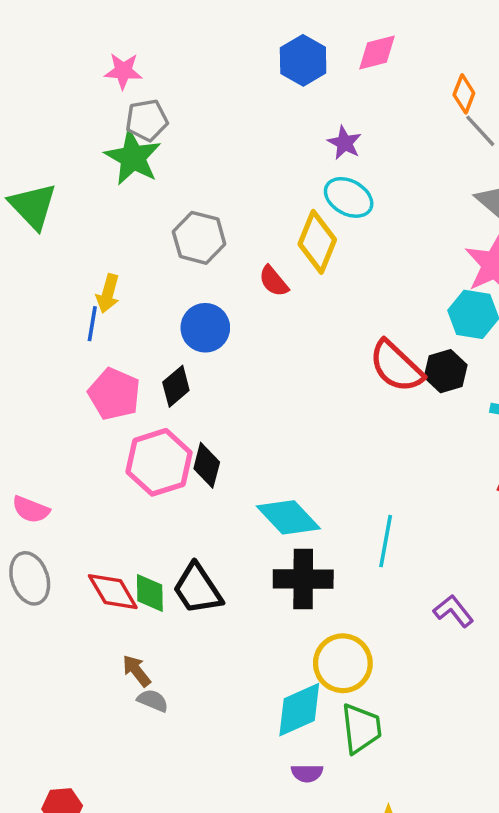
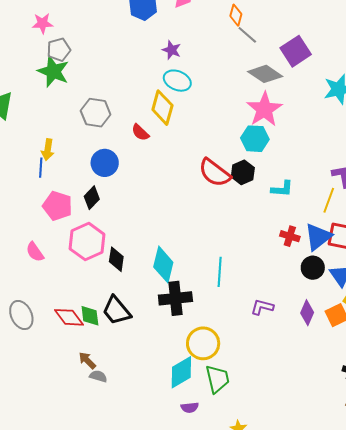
black diamond: (207, 465) -> (116, 259), moved
pink semicircle: (31, 510) -> (35, 252), moved, turned 40
cyan diamond: (288, 517) -> (163, 265), turned 63
purple L-shape: (453, 611) -> (262, 307), turned -30

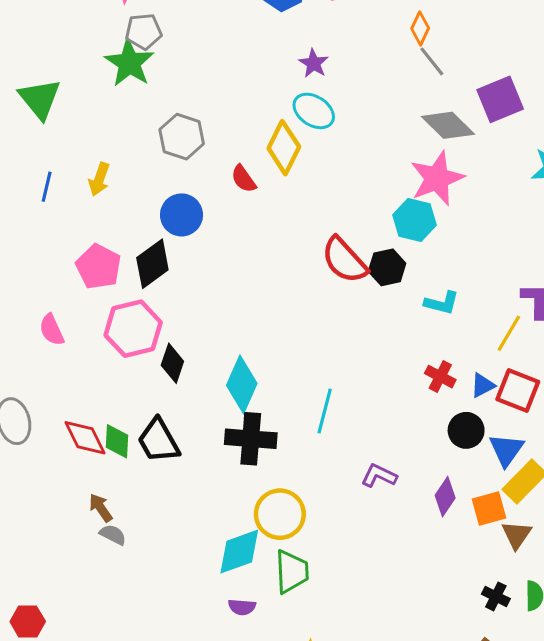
blue line: (41, 168) -> (47, 187), moved
black diamond: (92, 198) -> (152, 264), size x1.4
blue triangle: (318, 237) -> (483, 385), size x0.6

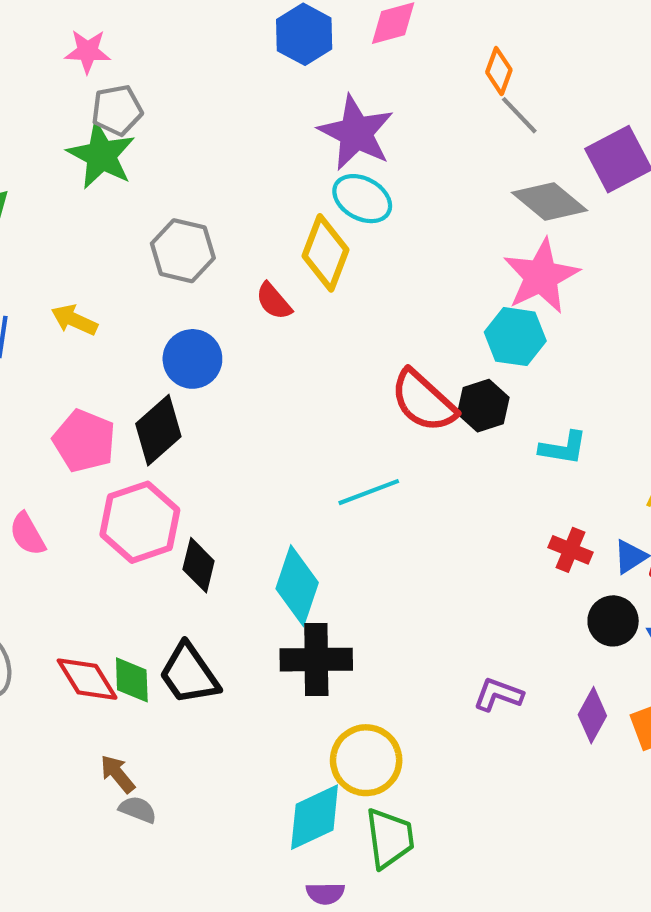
purple star: (314, 63) -> (356, 133), size x1.8
yellow arrow: (99, 179) -> (74, 320), turned 100
cyan line: (325, 411) -> (369, 492), moved, turned 60

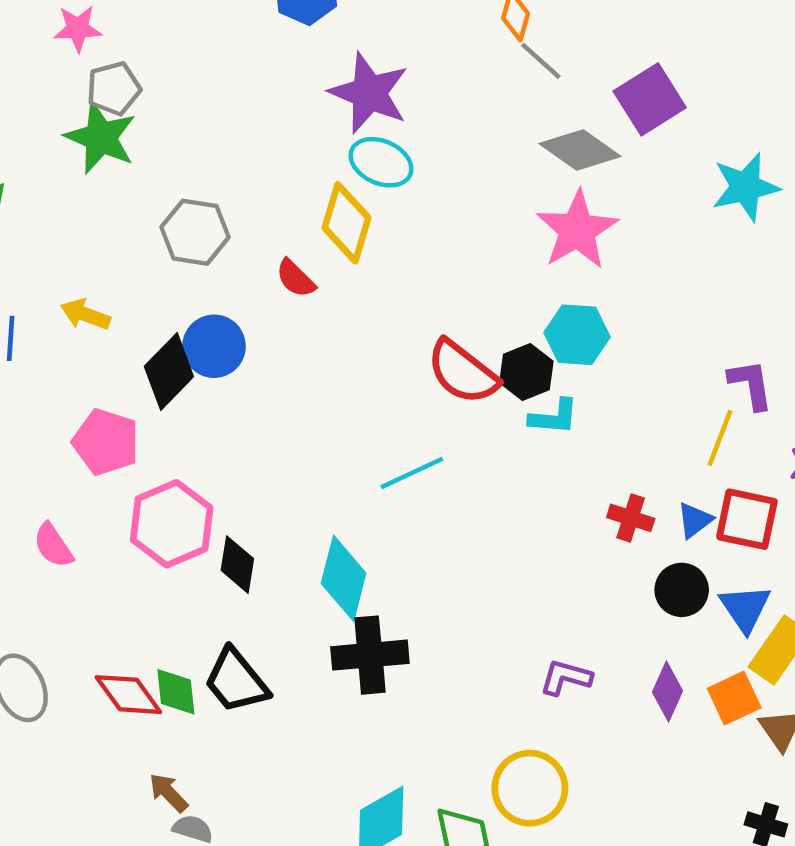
cyan hexagon: (515, 337) -> (577, 335), moved
black diamond: (158, 430) -> (169, 372), moved
cyan L-shape: (563, 448) -> (554, 417), moved
yellow circle: (366, 760) -> (530, 788), moved

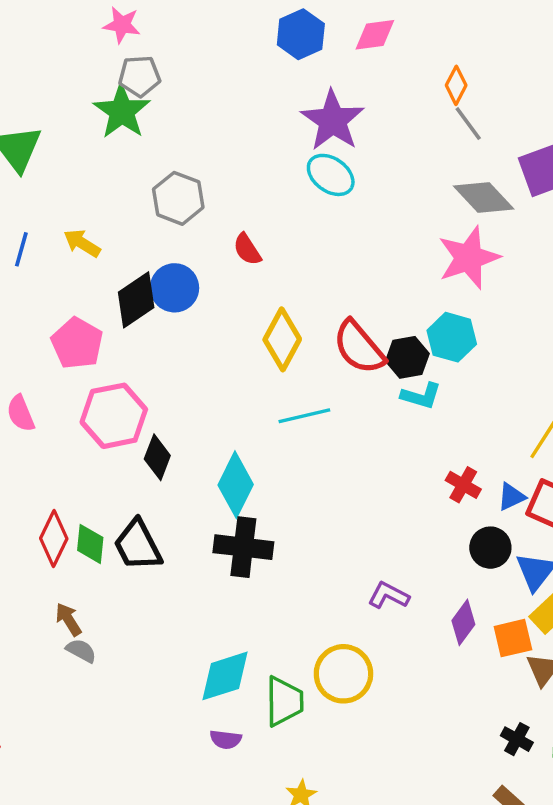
yellow diamond: (347, 223) -> (282, 339), moved
red diamond: (128, 695) -> (54, 538), turned 50

